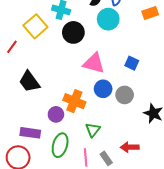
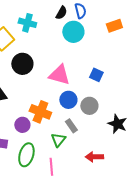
black circle: (73, 32) -> (22, 64), moved
gray rectangle: (106, 158) -> (71, 126), moved

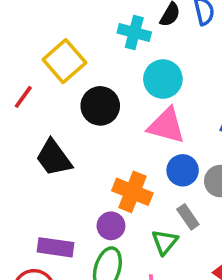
cyan cross: (27, 23) -> (134, 32), moved
cyan circle: (73, 32) -> (163, 79), moved
purple circle: (22, 125) -> (111, 226), moved

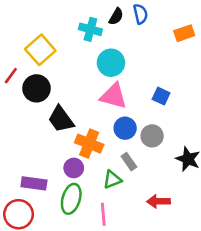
black circle: (100, 106) -> (36, 88), moved
black trapezoid: (54, 158) -> (61, 119), moved
green triangle: (165, 242) -> (112, 180), turned 30

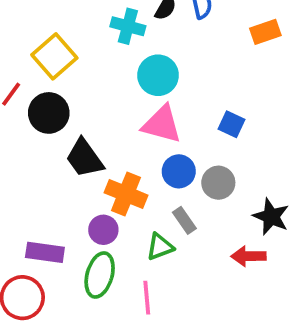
red arrow: (158, 201) -> (248, 256), moved

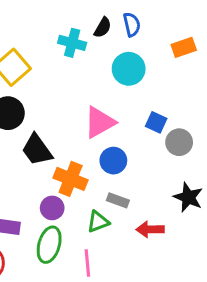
cyan circle: (158, 75) -> (129, 69), moved
pink triangle: (162, 124) -> (100, 122), turned -44
gray circle: (218, 183) -> (179, 142), moved
gray rectangle: (184, 220) -> (118, 200), turned -35
red arrow: (248, 256) -> (150, 229), moved

